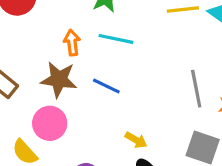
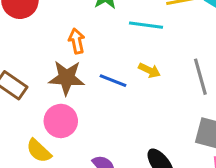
cyan line: (116, 39) -> (146, 25), moved
yellow arrow: (136, 140) -> (149, 70), moved

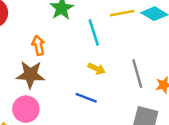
cyan line: (146, 25) -> (94, 32), turned 65
blue line: (113, 81) -> (86, 98), moved

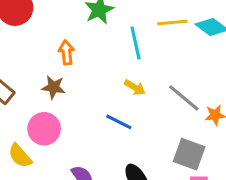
gray line: (137, 74) -> (184, 98), turned -40
brown star: (30, 75) -> (54, 87), size x0.7

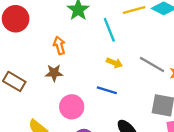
pink circle: (44, 129) -> (72, 107), moved

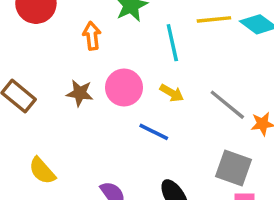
orange arrow: (59, 45) -> (92, 36), moved
pink circle: (72, 107) -> (124, 88), moved

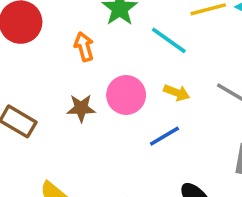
cyan line: (172, 43) -> (169, 40), turned -33
blue line: (154, 132) -> (164, 136), turned -48

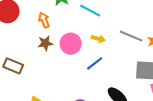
brown star: (81, 108) -> (45, 43), moved

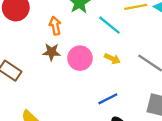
blue line: (95, 63) -> (108, 99), moved

